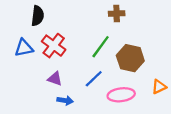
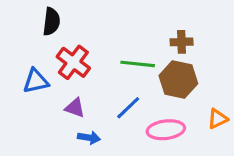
brown cross: (117, 14) -> (182, 42), moved
green line: (101, 47) -> (138, 64), turned 60
blue triangle: (24, 48) -> (36, 81), moved

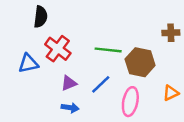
brown cross: (182, 42) -> (171, 33), moved
purple triangle: (75, 108) -> (69, 83), moved, turned -42
pink ellipse: (166, 130) -> (130, 102), turned -72

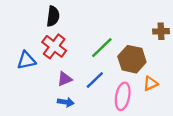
black semicircle: (41, 17) -> (53, 16), moved
green line: (108, 50) -> (102, 48), turned -50
orange triangle: (171, 93) -> (151, 84), moved

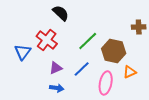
black semicircle: (53, 16) -> (61, 13), moved, turned -54
blue triangle: (26, 60) -> (23, 52), turned -42

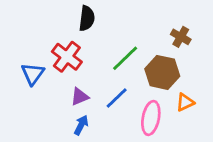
black semicircle: (61, 13) -> (87, 18), turned 54
brown cross: (139, 27) -> (181, 37), moved, turned 32
blue arrow: (57, 88) -> (81, 125), turned -72

